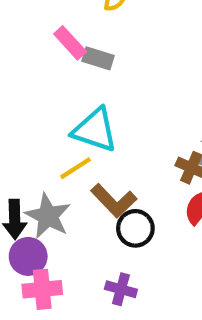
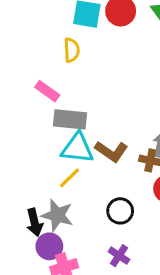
gray rectangle: (98, 58) -> (70, 119), moved, size x1.5
brown L-shape: (114, 201) -> (111, 151), moved
purple cross: (121, 289) -> (119, 256), turned 30

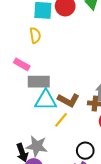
yellow line: (69, 178) -> (61, 120), moved
black circle: (120, 211) -> (85, 151), moved

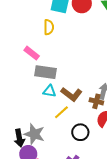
cyan triangle: (46, 100) -> (49, 91), size x0.6
black circle: (85, 151) -> (80, 132), moved

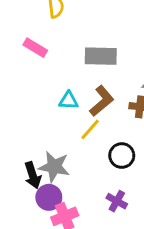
gray rectangle: (46, 72) -> (101, 56), moved
brown L-shape: (71, 94) -> (102, 101), turned -70

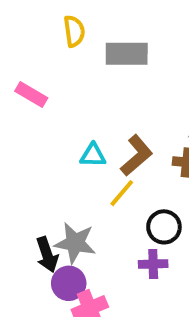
pink rectangle: (35, 48) -> (31, 94), moved
gray rectangle: (101, 56) -> (127, 54), moved
purple cross: (117, 201) -> (153, 264), moved, turned -30

